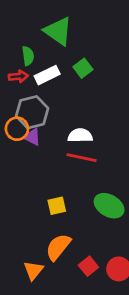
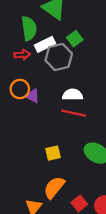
green semicircle: (28, 56) -> (29, 28), size x1.5
red arrow: (18, 76) -> (22, 55), moved
gray hexagon: (32, 112) -> (59, 57), moved

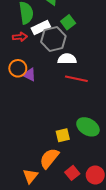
white semicircle: (72, 95) -> (67, 59), moved
red line: (74, 113) -> (76, 79), moved
yellow square: (53, 153) -> (63, 135), moved

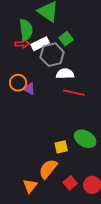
red arrow: (20, 37) -> (22, 44), moved

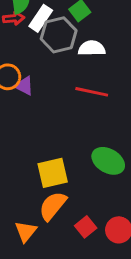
white rectangle: (40, 44) -> (41, 18), turned -30
white semicircle: (65, 74) -> (92, 48), moved
yellow square: (61, 147) -> (53, 173), moved, size x1.5

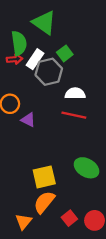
white semicircle: (92, 48) -> (75, 93), moved
purple triangle: (24, 86) -> (28, 120), moved

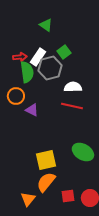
green triangle: (44, 23) -> (46, 25), size x0.6
green semicircle: (19, 43) -> (27, 72), moved
red square: (69, 218) -> (68, 196), turned 32

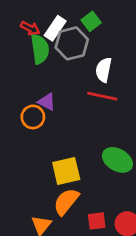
red arrow: (20, 57) -> (30, 28), turned 32
white semicircle: (73, 87) -> (104, 70), turned -78
orange circle: (16, 96) -> (33, 117), moved

